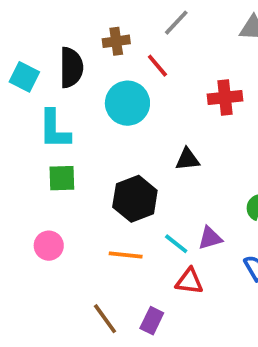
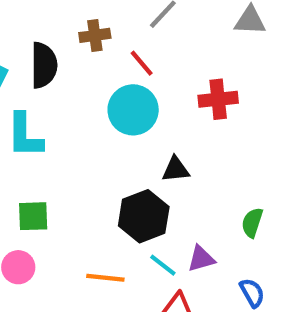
cyan circle: (127, 103) -> (133, 110), moved
green square: (62, 178) -> (33, 216), moved
black hexagon: (135, 199) -> (144, 216), moved

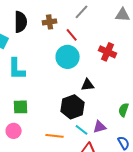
black semicircle: (44, 65) -> (21, 22), moved
red cross: (218, 99) -> (108, 52), turned 30

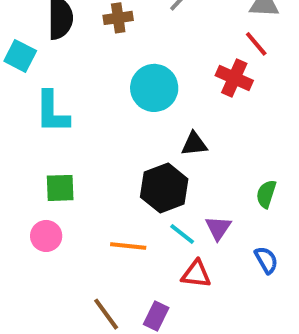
red line: (72, 35) -> (256, 44), moved
purple triangle: (100, 127) -> (218, 228), turned -40

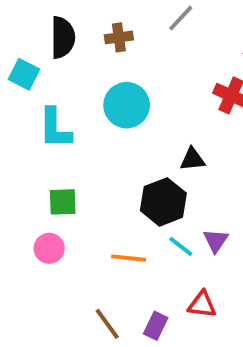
cyan circle: (154, 88) -> (127, 105), moved
red triangle: (196, 274) -> (202, 304), moved

